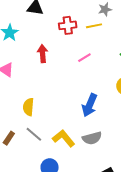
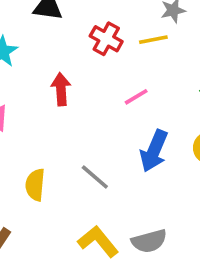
red cross: (68, 25) -> (106, 39), turned 36
blue arrow: (90, 105) -> (154, 151), moved
gray line: (34, 134) -> (95, 177), moved

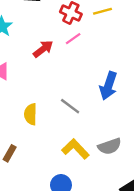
red arrow: (61, 89) -> (43, 49), turned 60
pink line: (136, 97) -> (73, 39), moved

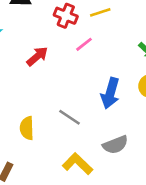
pink line: (73, 39) -> (84, 44), moved
gray semicircle: (110, 146) -> (115, 145), moved

